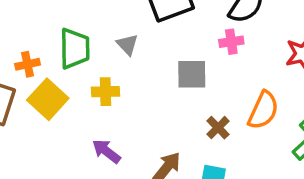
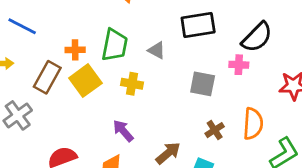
gray triangle: (127, 45) -> (157, 50), turned -30
orange semicircle: (263, 110) -> (253, 124), turned -32

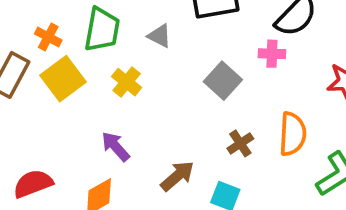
orange cross: (75, 50) -> (48, 37), turned 30
yellow cross: (132, 84) -> (127, 82), turned 30
gray square: (203, 84) -> (223, 81), turned 32

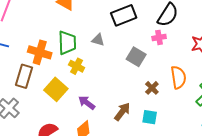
orange cross: (48, 37) -> (40, 52), size x1.6
yellow square: (63, 79) -> (56, 89), moved
yellow cross: (127, 82) -> (77, 66), moved

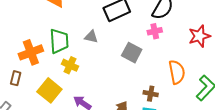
orange cross: (40, 52) -> (31, 52), turned -35
brown rectangle: (24, 76) -> (16, 78), size x0.6
brown cross: (152, 88) -> (151, 94), moved, turned -32

